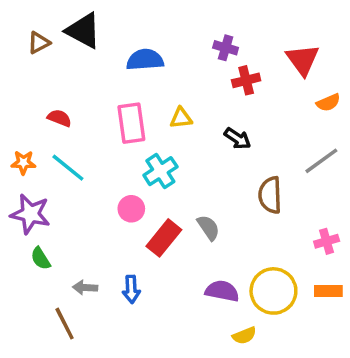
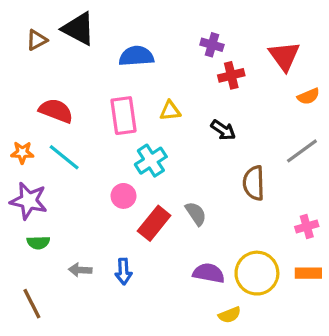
red semicircle: (59, 118) -> (56, 111), size x1.5
green semicircle: (41, 258) -> (38, 243), turned -60
brown line: (65, 324) -> (32, 304), moved

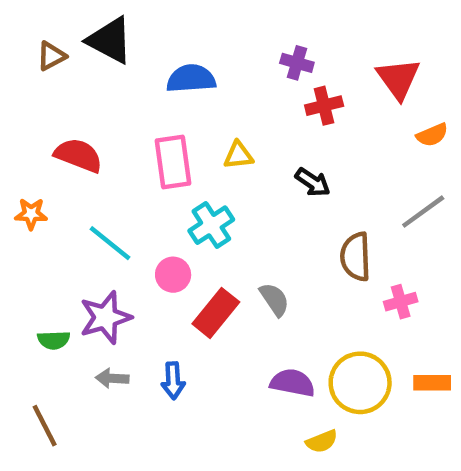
cyan line: (64, 157) -> (110, 243), moved
purple star: (29, 201) -> (105, 317), moved, turned -30
pink cross: (307, 226) -> (401, 302), moved

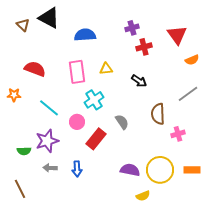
brown triangle: (51, 56) -> (23, 25), turned -48
purple cross: (297, 63) -> (132, 28), turned -32
gray semicircle: (274, 299) -> (122, 122), moved

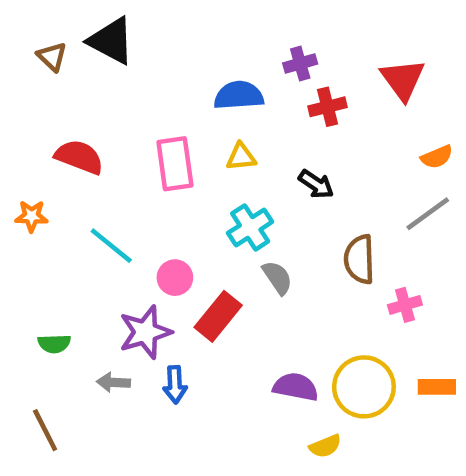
blue semicircle: (85, 35) -> (239, 95), moved
orange semicircle: (192, 60) -> (437, 157), moved
cyan cross: (94, 100) -> (250, 227), moved
purple star: (47, 141) -> (145, 332), moved

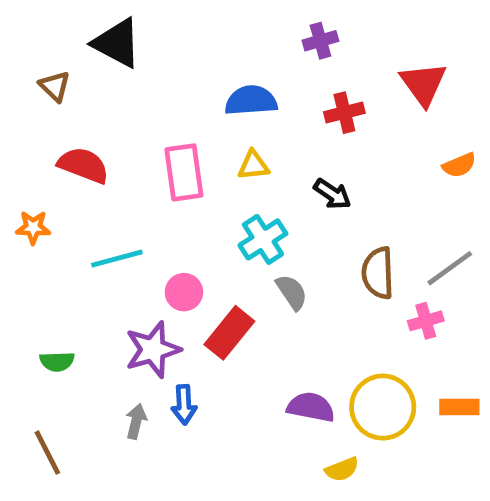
brown triangle: (52, 57) -> (55, 86), moved
purple cross: (300, 64) -> (320, 41), moved
gray line: (428, 214) -> (450, 268), moved
cyan line: (111, 246) -> (117, 259), turned -54
gray arrow: (113, 382) -> (136, 421), moved, turned 100

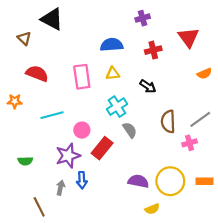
brown line: (47, 453) -> (39, 207), moved

